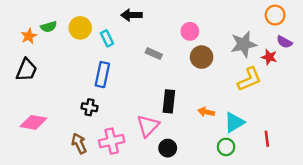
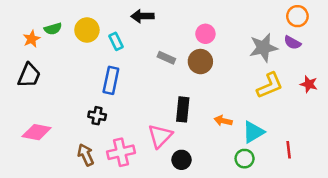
purple semicircle: (284, 42) -> (292, 43), moved
brown circle: (202, 57) -> (200, 62), moved
red star: (269, 57) -> (309, 84), moved

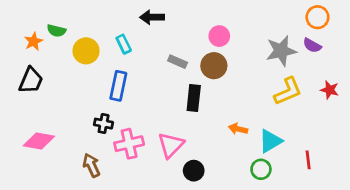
green semicircle: (53, 29) -> (56, 31), turned 30
yellow circle: (87, 30) -> (86, 51), moved
black rectangle: (183, 109) -> (194, 98), moved
pink cross: (121, 152) -> (129, 144), moved

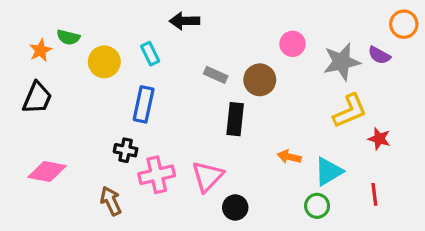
orange circle: (317, 17) -> (404, 24), moved
pink circle: (219, 36) -> (292, 44), moved
red star: (330, 90) -> (379, 139), moved

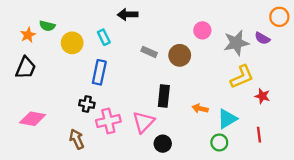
black rectangle: (235, 119) -> (164, 96), moved

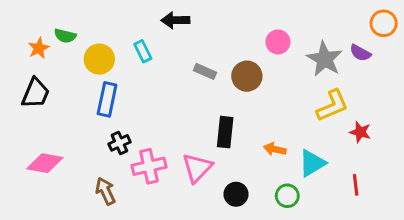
gray star: (236, 43) -> (325, 59), turned -30
blue rectangle: (99, 72) -> (107, 99), moved
black cross: (87, 104) -> (119, 143), turned -35
green circle: (219, 142) -> (287, 196), moved
black circle: (163, 144) -> (236, 194), moved

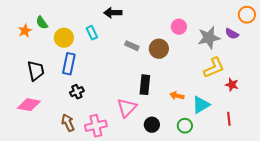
green semicircle: (65, 36) -> (42, 23), turned 40
gray star: (325, 59) -> (209, 38), turned 30
black trapezoid: (36, 93) -> (36, 71), moved, turned -35
pink cross: (149, 166) -> (96, 126), moved

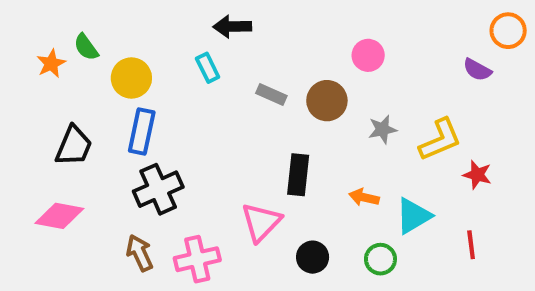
cyan rectangle: (92, 33) -> (208, 68), moved
gray star: (209, 38) -> (383, 129), moved, size x0.6
black trapezoid: (36, 71) -> (74, 146), turned 35
black cross: (77, 92) -> (158, 189), size x1.6

